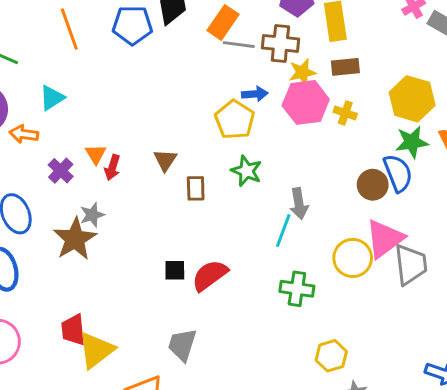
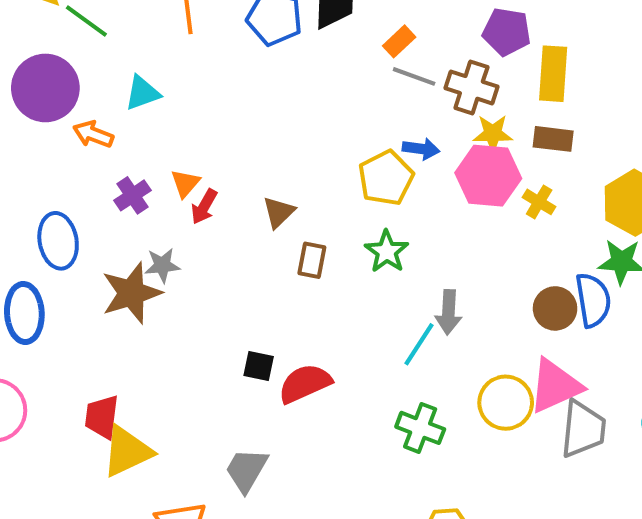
orange rectangle: (223, 22) -> (399, 41), size x0.7

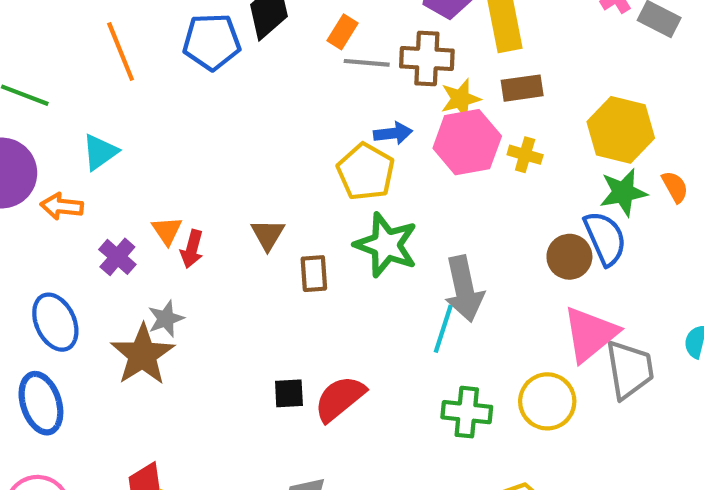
green star: (387, 251) -> (386, 245), size x1.4
gray arrow: (448, 312) -> (464, 289), size x1.4
yellow circle: (506, 403) -> (547, 401), moved

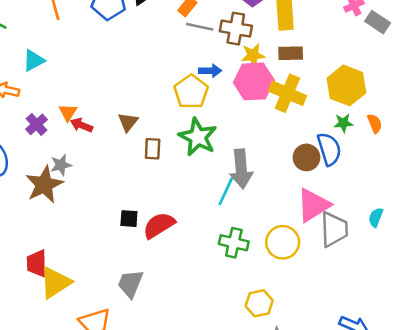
yellow cross: (525, 155) -> (287, 93), size x1.8
green star: (623, 192) -> (343, 123), size x0.7
red arrow: (192, 249) -> (82, 125), turned 90

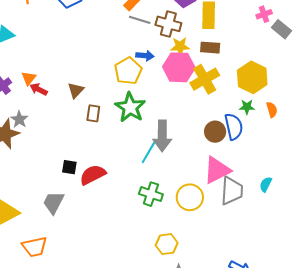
yellow cross: (287, 93) -> (205, 79), turned 32
gray star: (61, 165) -> (19, 119), turned -30
gray trapezoid: (130, 284) -> (53, 203), moved

